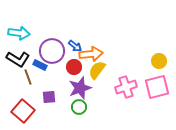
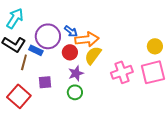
cyan arrow: (19, 33) -> (15, 18), turned -65
brown line: (28, 77) -> (24, 62), turned 35
purple star: (80, 88) -> (76, 73), size x0.7

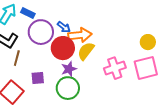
blue rectangle: (36, 50) -> (28, 13), moved
red circle: (70, 52) -> (63, 48), size x1.5
green circle: (75, 92) -> (68, 88), size x1.5

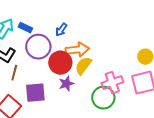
blue arrow: (64, 27) -> (61, 30), moved, turned 88
purple square: (38, 78) -> (35, 93), size x1.5
green circle: (68, 88) -> (103, 98), moved

